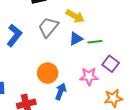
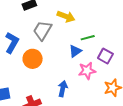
blue triangle: (76, 39) -> (75, 51), moved
orange circle: (48, 73) -> (33, 59), moved

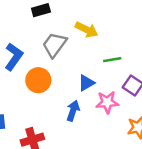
blue triangle: (75, 51) -> (86, 83), moved
blue arrow: (63, 89) -> (73, 111), moved

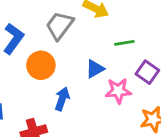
blue arrow: (73, 111) -> (62, 99), moved

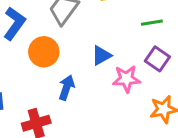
green line: (124, 43) -> (152, 23), moved

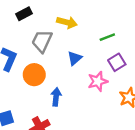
blue triangle: (101, 55) -> (75, 58), moved
purple square: (157, 59) -> (117, 62), turned 36

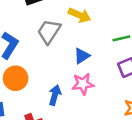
orange circle: (34, 75) -> (16, 78), moved
pink star: (98, 81) -> (83, 84), moved

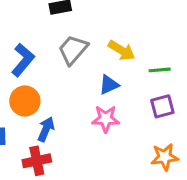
yellow arrow: (80, 15) -> (122, 50), moved
blue arrow: (55, 95) -> (46, 129), moved

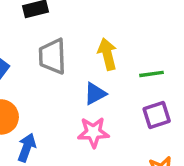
gray trapezoid: (73, 50) -> (52, 56), turned -40
yellow arrow: (122, 50) -> (107, 54), turned -132

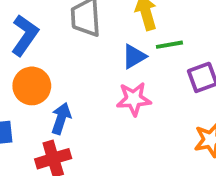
green line: (151, 74) -> (169, 45), moved

